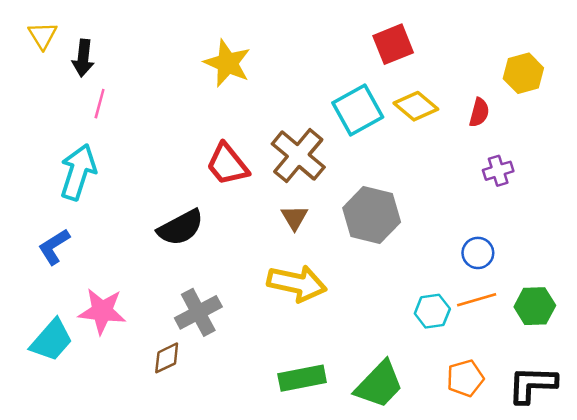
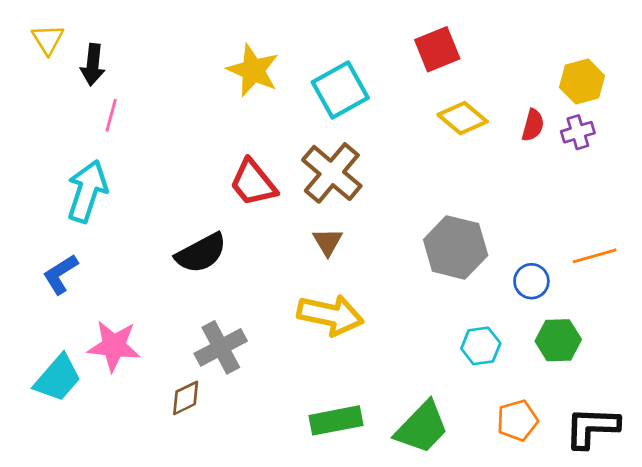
cyan square: (358, 110) -> (340, 90), moved
purple cross: (498, 171) -> (578, 132), moved
gray hexagon: (372, 215) -> (456, 247), moved
orange line: (477, 300) -> (595, 256), moved
green hexagon: (535, 306) -> (558, 340), moved

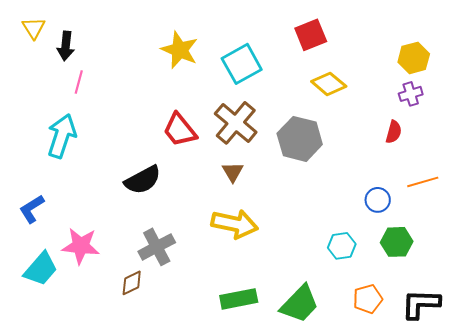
red semicircle: (533, 125) -> (394, 132), moved
gray hexagon: (456, 247) -> (300, 139), moved
blue L-shape: (60, 274) -> (32, 209), moved

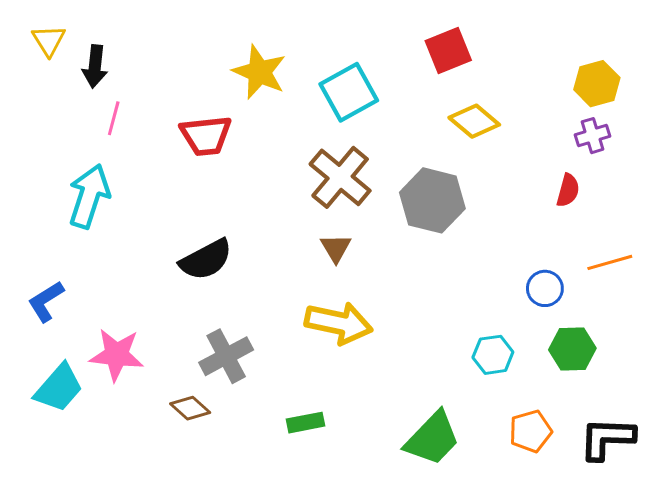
red trapezoid: (180, 130) -> (206, 136), moved, turned -57
brown diamond: (132, 283) -> (190, 408), turned 68
green rectangle: (239, 299) -> (305, 423), moved, size x0.7

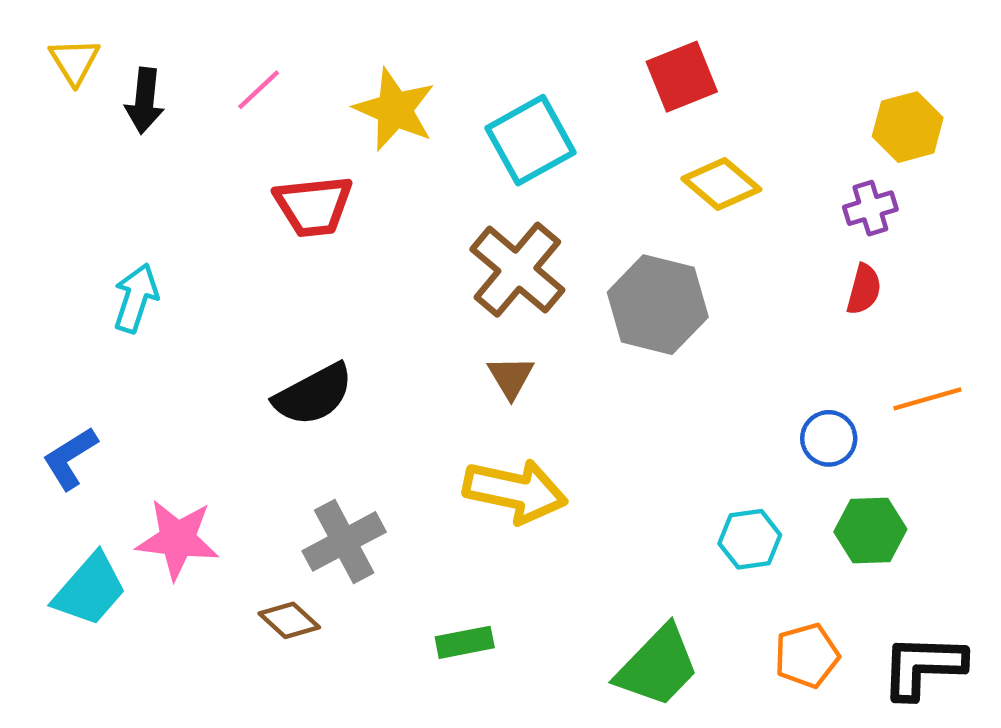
pink line: (114, 118) -> (259, 90), moved, turned 32
purple cross: (593, 136) -> (870, 208), moved
cyan arrow: (89, 196) -> (136, 298), size x0.7

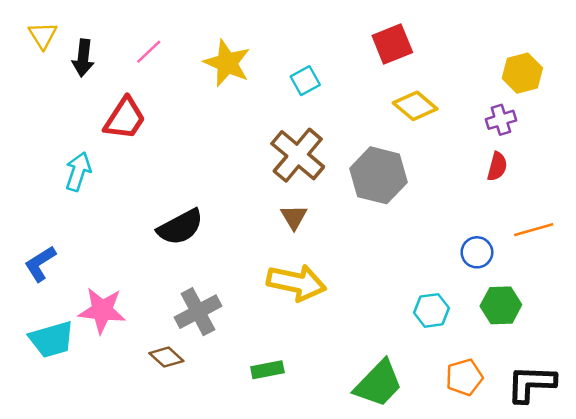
cyan square: (531, 140) -> (305, 81), size x0.6
red trapezoid: (313, 206) -> (125, 119), moved, turned -51
cyan trapezoid: (90, 590) -> (52, 339), turned 33

